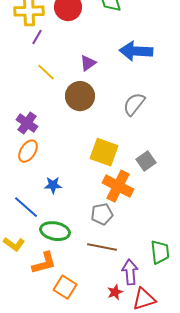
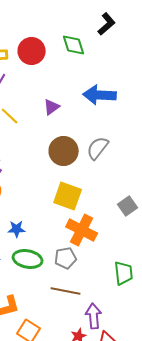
brown circle: (80, 96) -> (64, 151), moved
gray square: (146, 161) -> (128, 206), moved
green ellipse: (55, 231) -> (28, 259), moved
green trapezoid: (160, 252) -> (124, 273), moved

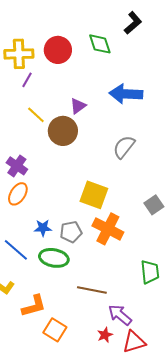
brown circle: (64, 151) -> (63, 131), moved
gray pentagon: (66, 258) -> (71, 232), moved
purple arrow: (94, 316) -> (120, 315), turned -45

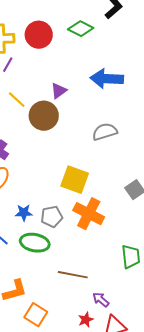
green diamond: (100, 44) -> (81, 29), turned -45
gray semicircle: (124, 147) -> (105, 132), turned 35
purple arrow: (120, 315) -> (101, 300), size x0.7

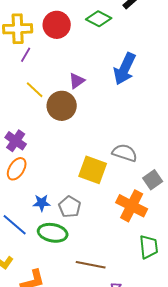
blue arrow: (107, 79) -> (125, 69), turned -68
gray semicircle: (105, 132) -> (125, 153), moved, turned 35
orange cross: (89, 214) -> (132, 206), moved
gray pentagon: (52, 217) -> (70, 207), turned -30

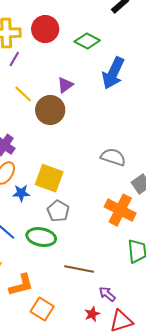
green diamond: (99, 19) -> (87, 41), moved
yellow square: (93, 170) -> (49, 178), moved
blue star: (42, 203) -> (21, 193), moved

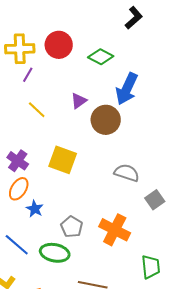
brown circle: (50, 110) -> (106, 120), moved
yellow square: (49, 178) -> (63, 160), moved
blue star: (21, 193) -> (35, 209), turned 30
orange cross: (120, 210) -> (115, 230), moved

